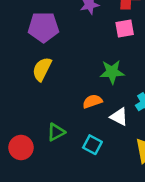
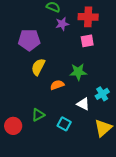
yellow semicircle: (42, 69) -> (38, 67), moved
orange semicircle: (92, 101) -> (57, 85), moved

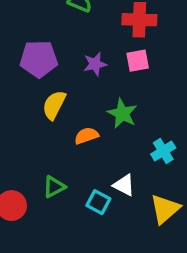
purple star: (62, 24) -> (95, 64), moved
green star: (78, 72) -> (122, 113), turned 30
white triangle: (83, 104) -> (124, 185), moved

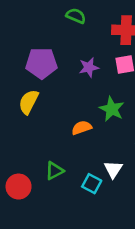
yellow semicircle: (54, 105) -> (29, 102), moved
white triangle: (124, 185) -> (113, 169), turned 36

